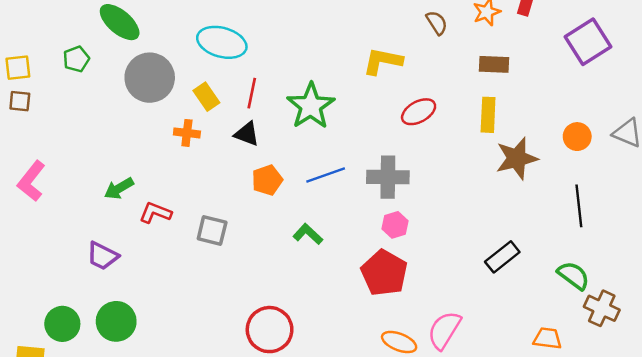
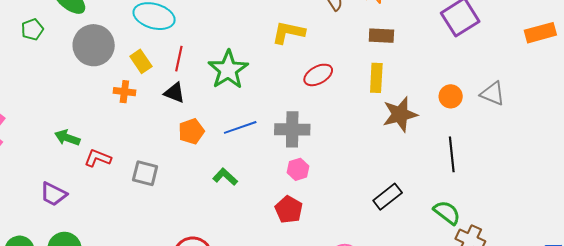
green arrow: (119, 188) -> (67, 138), turned 50
red pentagon: (384, 273) -> (289, 210), size x0.7

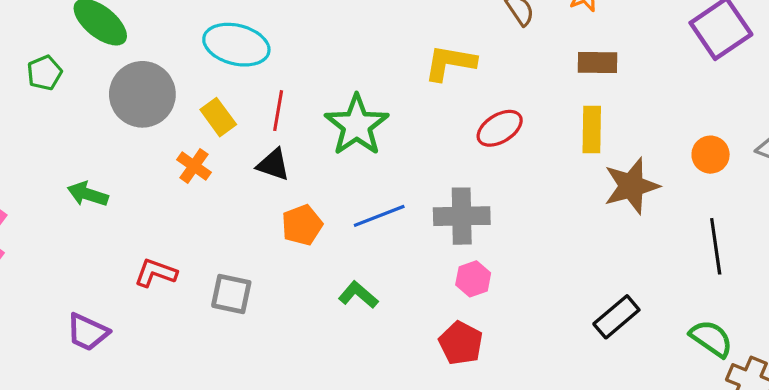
orange cross: (124, 92) -> (194, 166), turned 30
green arrow: (67, 138) -> (88, 194), moved

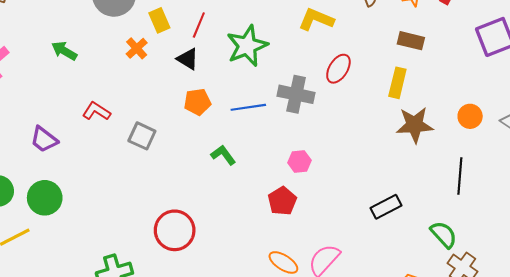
red ellipse: (500, 128) -> (338, 69), turned -40
gray cross: (462, 216) -> (296, 94), moved

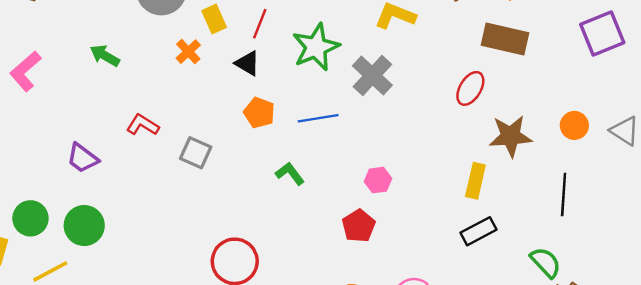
brown rectangle: (411, 41) -> (505, 39), size x1.5
red ellipse: (338, 69) -> (470, 88), moved
yellow rectangle: (397, 83) -> (475, 181), moved
gray cross: (296, 94) -> (372, 76), moved, turned 32
orange pentagon: (197, 102) -> (259, 113), turned 30

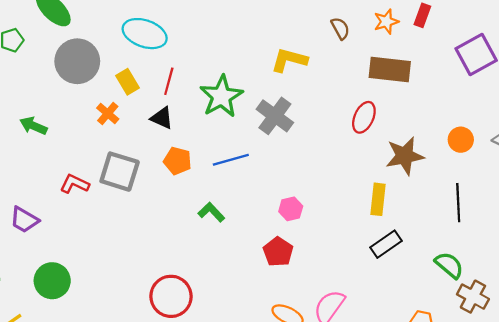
gray square: (196, 153) -> (120, 172), moved, size x1.4
green circle: (84, 226) -> (52, 281), moved

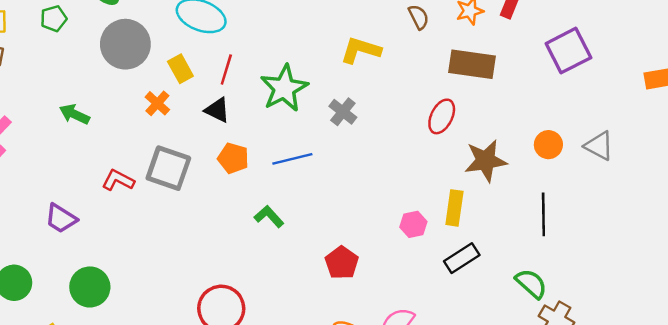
gray cross: (275, 116) -> (343, 112), size x0.7
pink hexagon: (291, 209) -> (413, 224), moved

